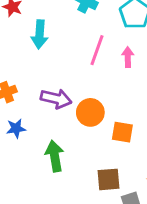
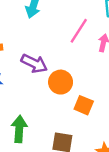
green arrow: (55, 156) -> (19, 129), moved

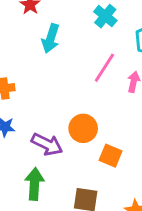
purple arrow: (34, 64) -> (47, 144), moved

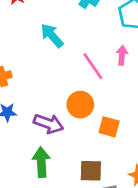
cyan arrow: (51, 38) -> (52, 36), moved, turned 128
pink line: (104, 68) -> (93, 66), moved, turned -60

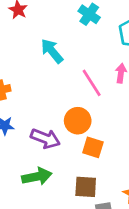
orange square: (109, 127) -> (93, 147), moved
green arrow: (41, 162) -> (37, 176), turned 80

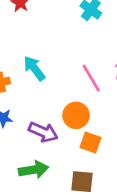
cyan arrow: (52, 51) -> (34, 68), moved

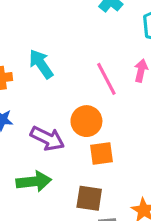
orange square: (90, 142) -> (101, 153), turned -30

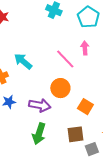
orange square: (101, 153) -> (85, 107), moved, turned -35
green arrow: (34, 181) -> (39, 134), turned 130

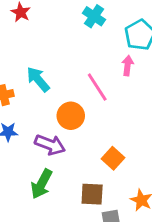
pink arrow: (85, 48) -> (128, 66), moved
orange circle: (60, 88) -> (71, 116), moved

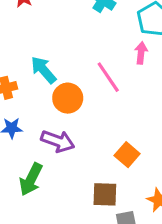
orange circle: (71, 116) -> (68, 98), moved
green arrow: (42, 184) -> (31, 179), moved

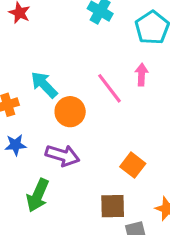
pink arrow: (141, 53) -> (142, 75), moved

